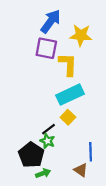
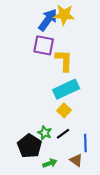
yellow star: (81, 35) -> (64, 15), moved
black line: (48, 129) -> (63, 134), moved
green arrow: (43, 173) -> (50, 163), moved

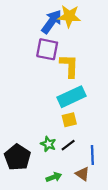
yellow square: (64, 110) -> (69, 120), turned 32
black pentagon: (29, 146) -> (17, 157), moved

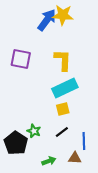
purple square: (47, 49) -> (21, 59), moved
green star: (48, 144) -> (34, 131), moved
brown triangle: (82, 174) -> (75, 158), turned -32

